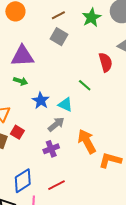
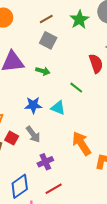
green arrow: (21, 81) -> (43, 71), moved
blue star: (41, 101) -> (33, 105), turned -30
gray arrow: (56, 124) -> (33, 134), moved, turned 96
purple cross: (51, 149) -> (45, 162), moved

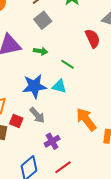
gray square: (48, 40) -> (43, 20), turned 30
green line: (76, 88) -> (67, 64), moved
blue star: (33, 105) -> (34, 86), size x1.4

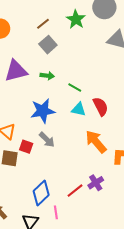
red semicircle: (93, 38) -> (101, 106), moved
cyan triangle: (59, 86) -> (79, 109), moved
purple cross: (52, 141) -> (96, 183), moved

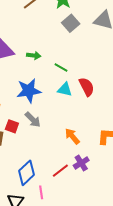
gray square: (48, 45) -> (71, 23), moved
orange arrow: (96, 142) -> (72, 136), moved, size x0.7

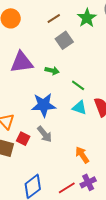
gray square: (71, 23) -> (64, 40), moved

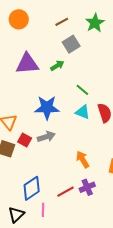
green arrow: (52, 71) -> (57, 66), moved, turned -48
gray arrow: (44, 134) -> (46, 137), turned -72

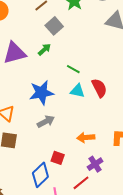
red square: (25, 140) -> (58, 158), moved
orange arrow: (83, 159) -> (86, 138), turned -54
red line: (66, 192) -> (81, 183), moved

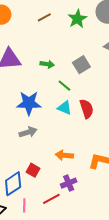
gray square: (54, 26) -> (81, 65), moved
green arrow: (44, 49) -> (47, 64), moved, turned 40

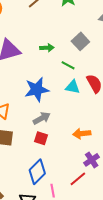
red square: (33, 170) -> (41, 138), moved

